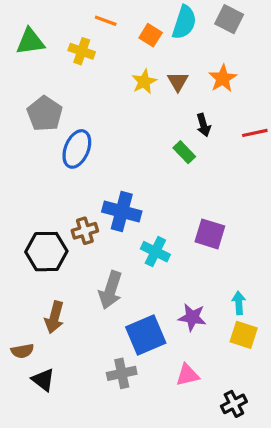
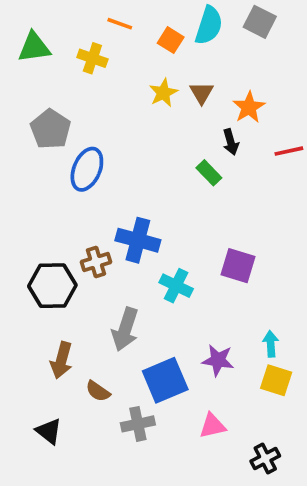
orange star: (223, 78) -> (249, 107), moved
brown semicircle: (22, 351) -> (98, 391), moved, turned 45

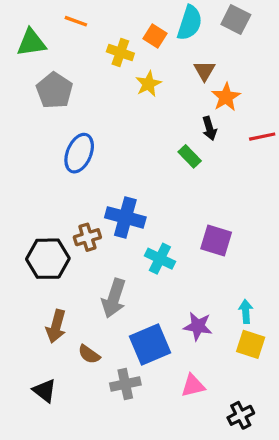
orange line: (120, 24) -> (76, 21), moved
yellow cross: (92, 58) -> (120, 53), moved
brown triangle: (202, 93) -> (204, 71), moved
gray pentagon: (51, 129) -> (54, 90), moved

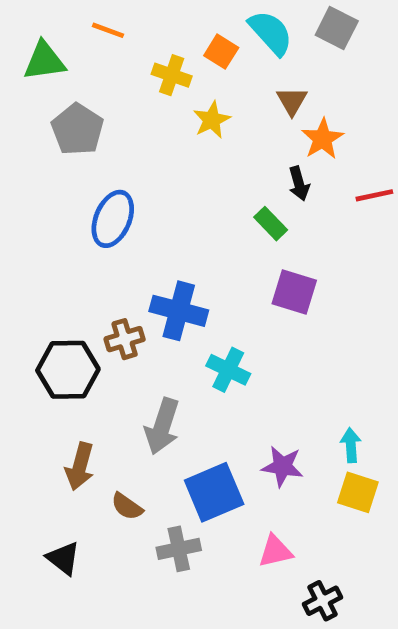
cyan semicircle: (190, 23) -> (271, 33), turned -60
purple square: (216, 241) -> (294, 292), moved
black cross: (241, 415) -> (323, 601), moved

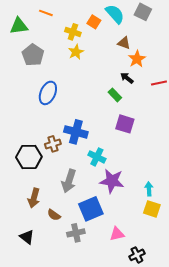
brown triangle: (292, 101) -> (124, 43), turned -40
yellow star: (212, 120) -> (76, 52), moved
black arrow: (299, 184) -> (127, 78), turned 144
purple star: (282, 466) -> (112, 181), moved, size x1.4

